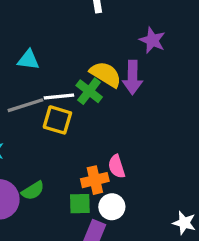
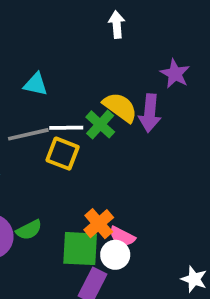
pink semicircle: (117, 166) -> (122, 237), moved, turned -50
orange cross: (95, 180) -> (99, 224), turned -32
green square: (80, 204) -> (80, 249), size x1.5

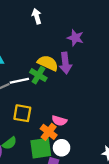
yellow square: (63, 154) -> (22, 113), moved
pink semicircle: (122, 237) -> (59, 121), moved

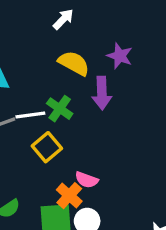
white arrow: (37, 16) -> (63, 19), turned 56
yellow semicircle: (48, 63) -> (74, 63), moved
yellow square: (22, 113) -> (47, 147), moved, turned 36

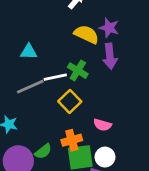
purple star: (120, 56) -> (109, 28), moved
orange cross: (69, 196) -> (72, 140), moved, turned 36

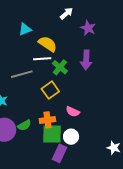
purple star: (109, 28) -> (88, 28), moved
yellow semicircle: (86, 34) -> (48, 44), moved
cyan triangle: (29, 52) -> (25, 29), moved, turned -32
white line: (55, 77) -> (42, 59), moved

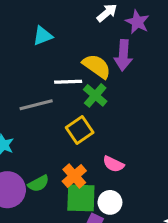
purple star: (88, 28) -> (137, 22), moved
yellow semicircle: (48, 44) -> (97, 66), moved
purple arrow: (86, 60) -> (123, 55), moved
orange cross: (47, 120) -> (74, 176), turned -35

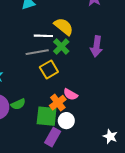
purple arrow: (123, 55) -> (96, 46), moved
gray line: (36, 105) -> (37, 52), moved
orange cross: (74, 176) -> (58, 103), moved

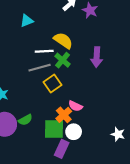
white star: (110, 136) -> (118, 134), moved

